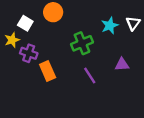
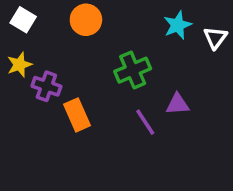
white square: (25, 23) -> (23, 20), moved
cyan star: (110, 26) -> (178, 25), moved
purple triangle: (122, 64) -> (178, 104), moved

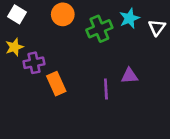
green cross: (133, 70) -> (99, 29), moved
purple cross: (46, 86) -> (34, 63), turned -30
purple line: (145, 122) -> (106, 89), turned 30

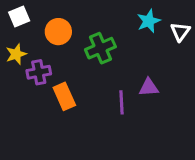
white square: (17, 14) -> (19, 17), turned 36
orange circle: (63, 14) -> (58, 32), moved
green cross: (99, 29) -> (100, 48), moved

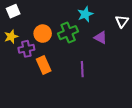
cyan star: (149, 21) -> (85, 14), moved
orange circle: (58, 32) -> (43, 34), moved
purple triangle: (149, 87) -> (101, 38), moved, turned 32

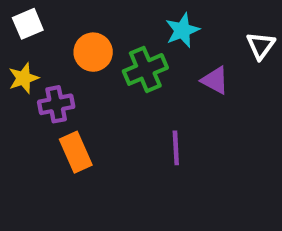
orange circle: (43, 34) -> (93, 52), moved
orange rectangle: (44, 65) -> (76, 152), moved

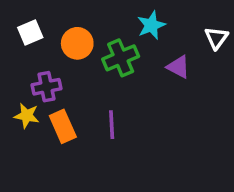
white square: (28, 24) -> (30, 32), moved
yellow star: (23, 78) -> (27, 116), moved, turned 30
purple line: (176, 148) -> (112, 125), moved

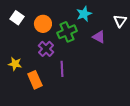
white square: (30, 32) -> (17, 18), turned -32
purple cross: (47, 87) -> (46, 49), moved, turned -35
orange rectangle: (63, 126) -> (35, 80), moved

